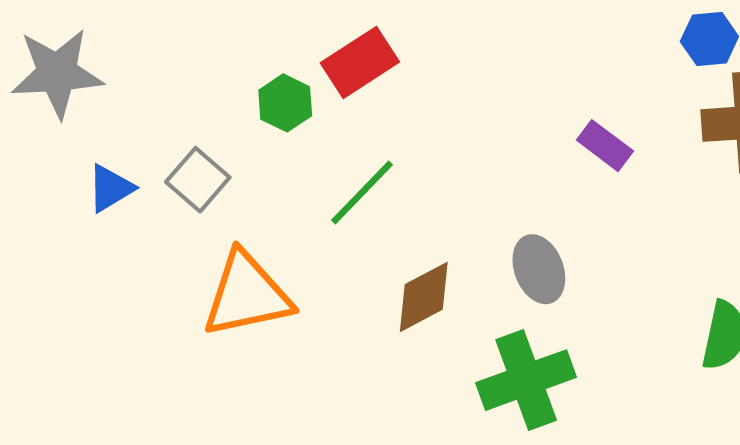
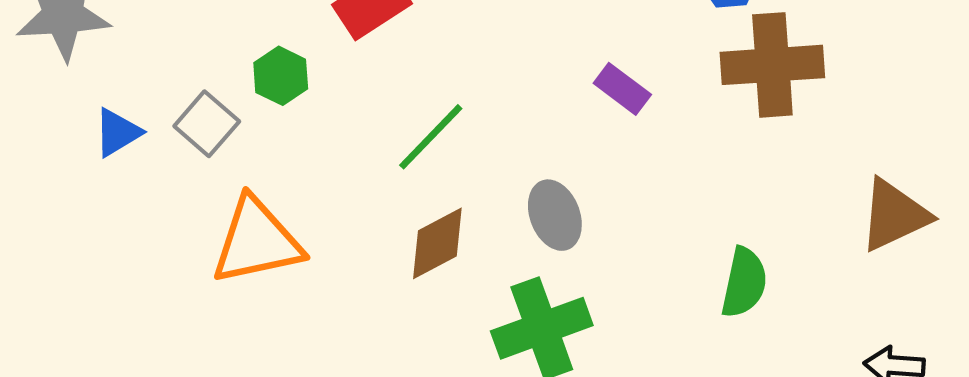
green hexagon: (285, 103) -> (281, 76), moved
green line: (362, 192) -> (431, 137), moved

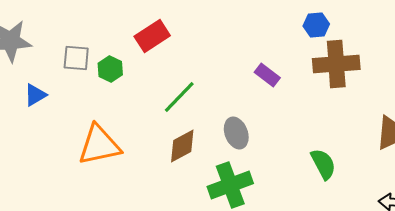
gray square: (207, 124) -> (76, 58), moved, turned -36
green semicircle: (744, 283) -> (323, 164), turned -40

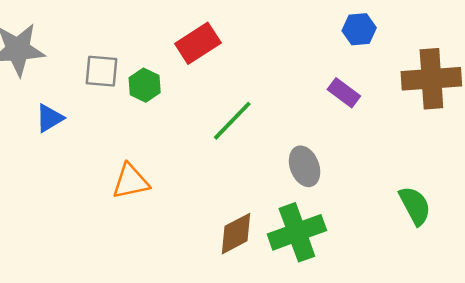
blue hexagon: (316, 25) -> (359, 29), moved
orange triangle: (99, 145) -> (131, 182), size x0.7
brown diamond: (182, 146) -> (236, 234), moved

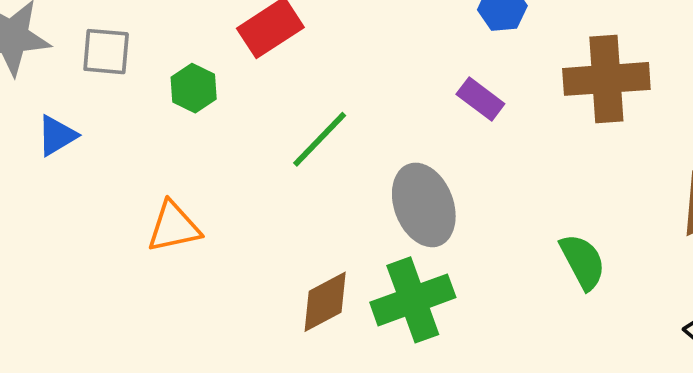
gray square: (102, 71) -> (106, 52), moved
gray ellipse: (305, 166) -> (424, 205), size x1.4

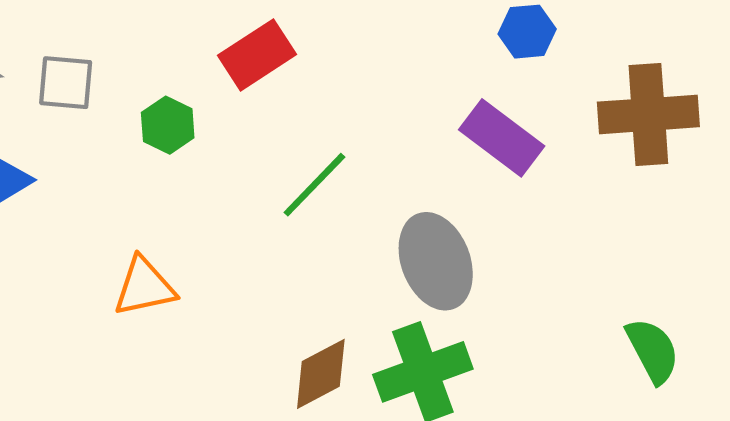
purple rectangle: (480, 99) -> (502, 138), size x1.5
green semicircle: (583, 262) -> (653, 351), moved

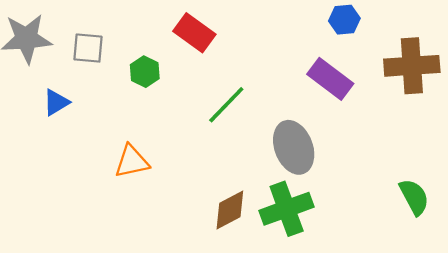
red rectangle: (257, 55) -> (194, 33), turned 69

